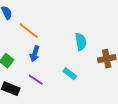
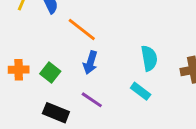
cyan semicircle: (81, 42) -> (149, 58), moved

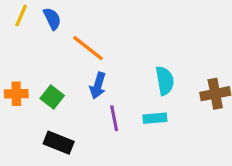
cyan rectangle: (141, 91) -> (155, 118), turned -42
purple line: (92, 100) -> (114, 118), moved, turned 45

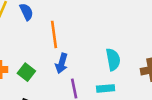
orange line: (88, 48) -> (54, 34), turned 44

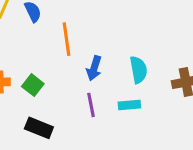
blue arrow: (62, 63) -> (94, 68), moved

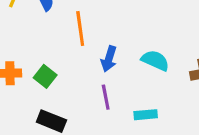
cyan semicircle: (138, 70) -> (155, 60), turned -56
cyan rectangle: (129, 105) -> (146, 115), moved

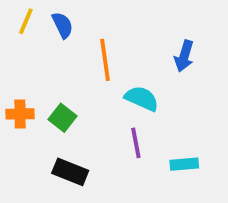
blue arrow: (109, 59) -> (184, 56), moved
cyan semicircle: (155, 60) -> (142, 98), moved

